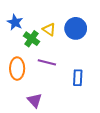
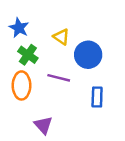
blue circle: (76, 28) -> (88, 55), moved
green cross: (31, 39) -> (28, 55), moved

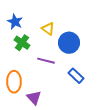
orange ellipse: (22, 85) -> (14, 82), moved
blue rectangle: (97, 97) -> (76, 76), turned -49

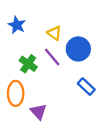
green cross: (22, 43) -> (28, 64), moved
purple line: (46, 61) -> (52, 57), moved, turned 36

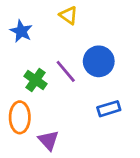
yellow triangle: (54, 33) -> (69, 15), moved
blue rectangle: (86, 87) -> (109, 109), turned -60

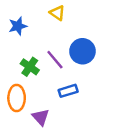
blue star: (21, 31) -> (18, 26), turned 30
blue rectangle: (109, 109) -> (68, 91), moved

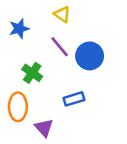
purple line: (55, 60) -> (60, 47), moved

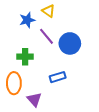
blue star: (19, 29) -> (27, 20), moved
green cross: (32, 73) -> (25, 57), turned -35

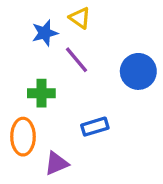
blue circle: (70, 43) -> (138, 71), moved
purple triangle: (34, 99) -> (56, 163), turned 49

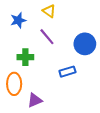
blue star: (45, 33) -> (18, 20), moved
blue rectangle: (95, 127) -> (67, 72), moved

